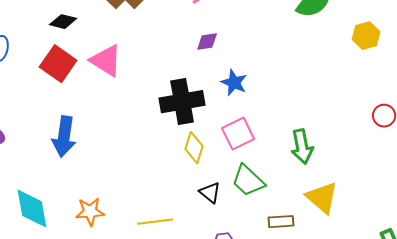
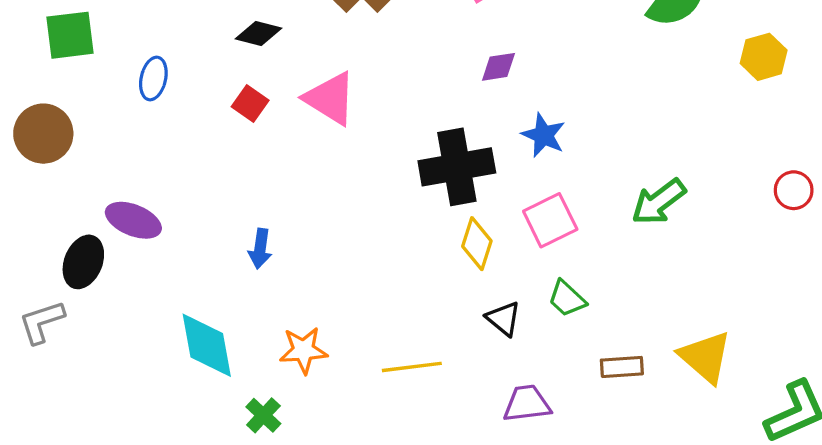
red square: (58, 64) -> (250, 104), size x0.6
blue arrow: (64, 137) -> (260, 249), moved, size x0.6
green arrow: (302, 147) -> (659, 202), moved, turned 64
green trapezoid: (248, 181) -> (567, 299), size x0.7
yellow triangle: (322, 198) -> (705, 357), moved

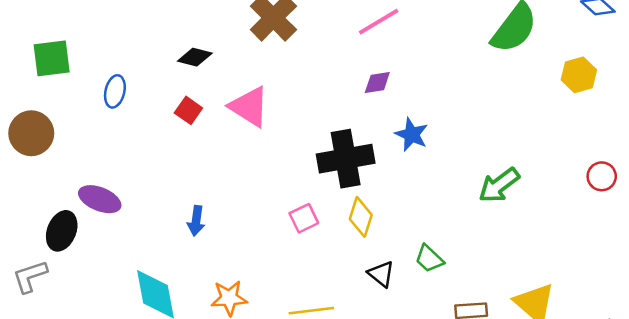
pink square: (550, 220) -> (304, 218), moved, size x0.7

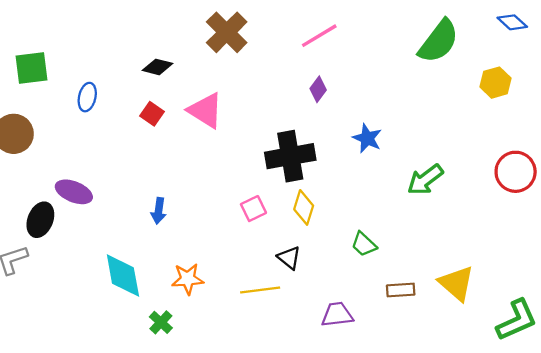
purple diamond: (377, 83) -> (318, 89), turned -45
blue star: (412, 135) -> (367, 138), moved
red circle: (602, 176) -> (516, 172), size x1.6
black triangle: (381, 274) -> (289, 258), moved

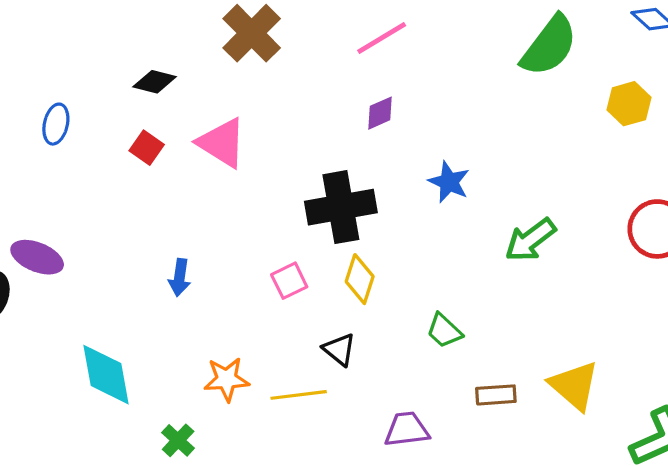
purple diamond: (318, 89) -> (380, 113), turned 30
blue arrow: (159, 211) -> (180, 278), moved
orange star: (188, 279) -> (227, 379), moved
green cross: (161, 322) -> (178, 440), moved

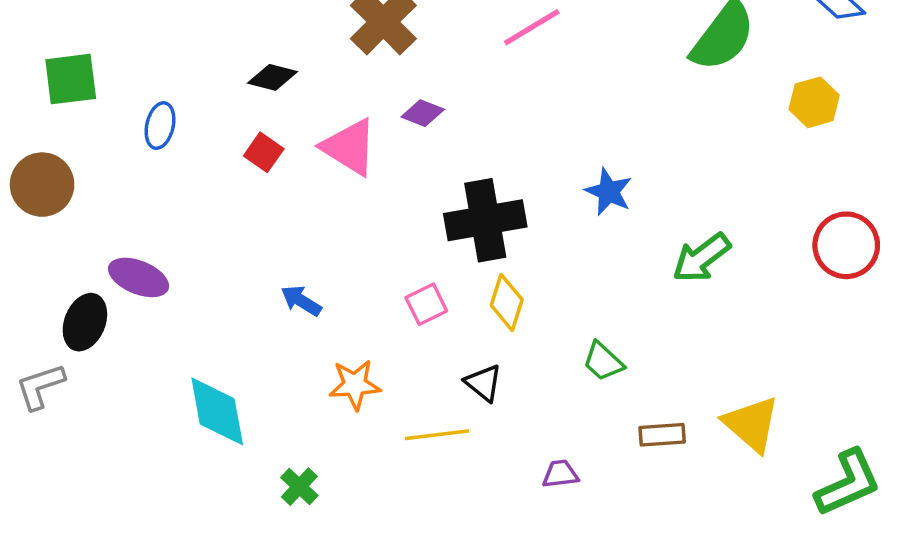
purple diamond: (380, 113) -> (423, 113), moved, turned 45
blue arrow: (180, 278) -> (301, 301), turned 114
orange star: (227, 379) -> (355, 385), moved
purple trapezoid: (407, 429) -> (560, 474), size x0.7

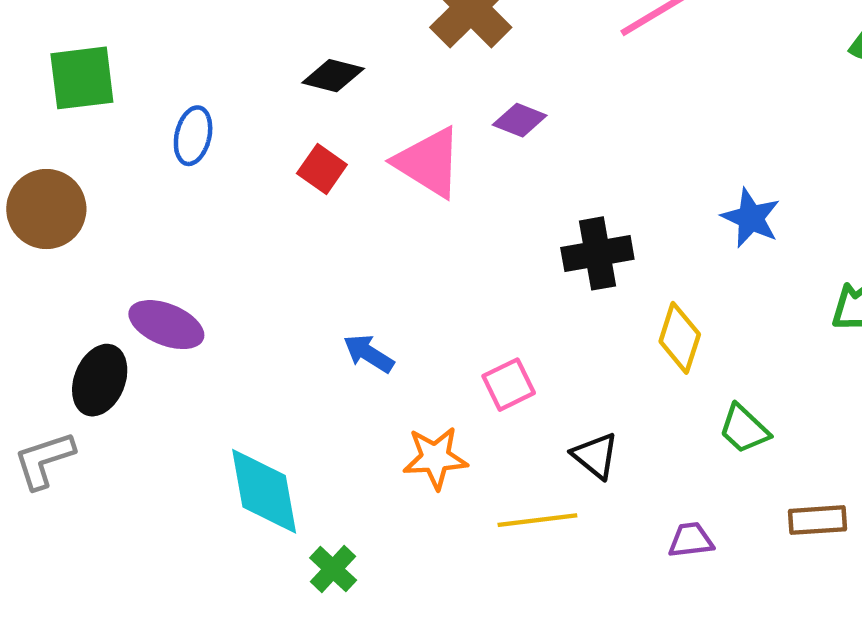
black cross: (485, 220) -> (597, 253), size x0.7
yellow diamond: (507, 302) -> (680, 338), moved
pink square: (426, 304) -> (509, 385), moved
purple trapezoid: (560, 474) -> (691, 540), moved
green cross: (299, 487) -> (333, 569), moved

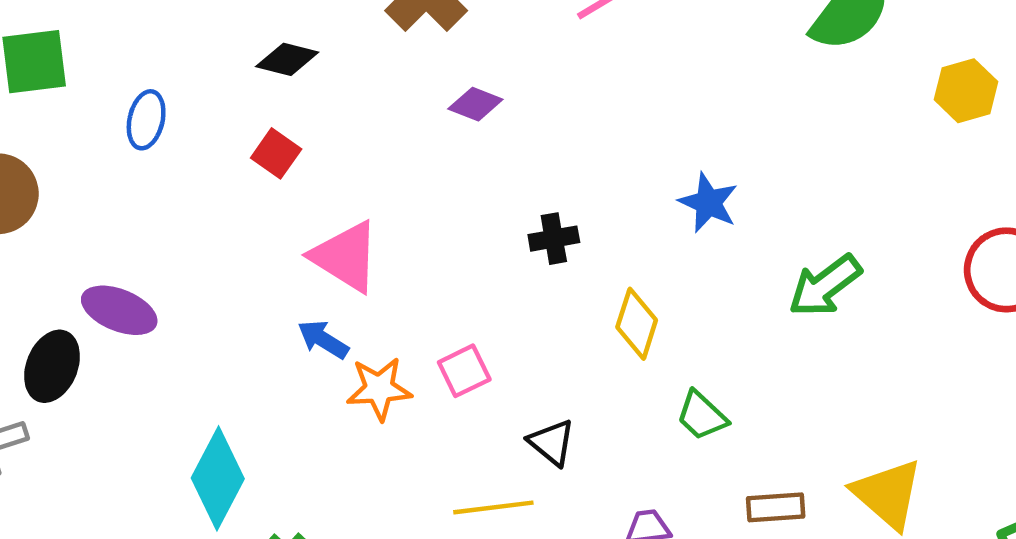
pink triangle: (429, 162) -> (345, 257), moved
black cross: (597, 253) -> (554, 239), size x0.7
orange star: (435, 458) -> (379, 389), moved
cyan diamond: (264, 491) -> (218, 478), turned 38

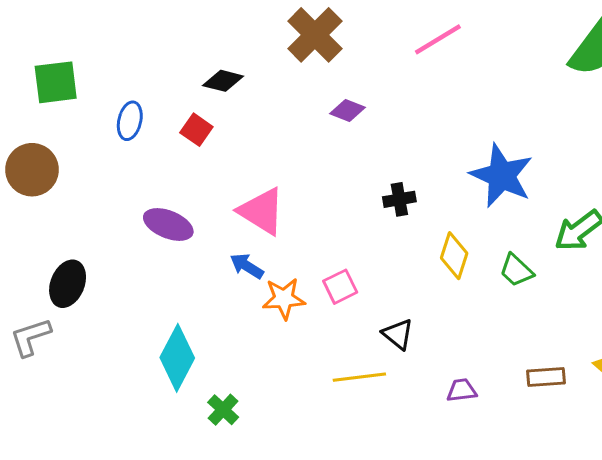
red square: (276, 153) -> (196, 130), moved
blue star: (708, 203) -> (502, 176), size x1.6
purple ellipse: (119, 310) -> (168, 224), moved
green trapezoid: (702, 416) -> (516, 270), moved

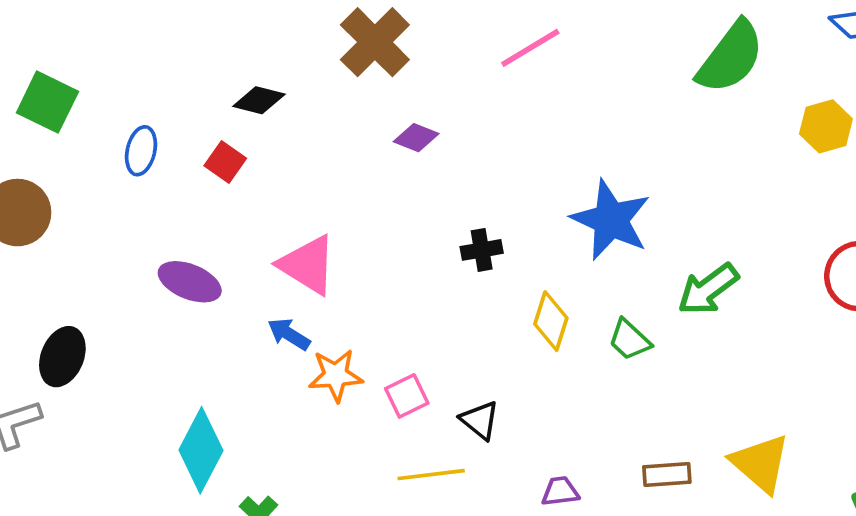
green square: (56, 82) -> (47, 102), turned 33
pink square: (340, 287) -> (407, 396), moved

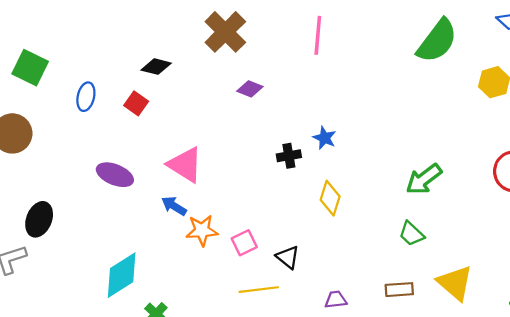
pink line: (530, 48) -> (318, 35), turned -54
blue star: (611, 220) -> (325, 138), moved, size x0.5
green trapezoid: (629, 340) -> (412, 234), moved
cyan diamond: (201, 450) -> (122, 275), turned 30

